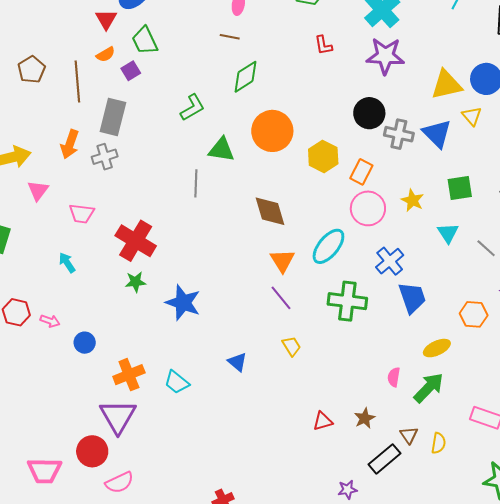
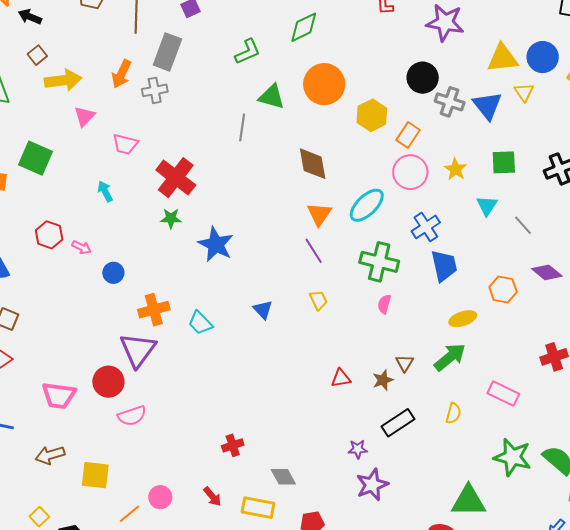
pink semicircle: (394, 377) -> (384, 304), moved
brown triangle: (409, 435) -> (405, 363), moved

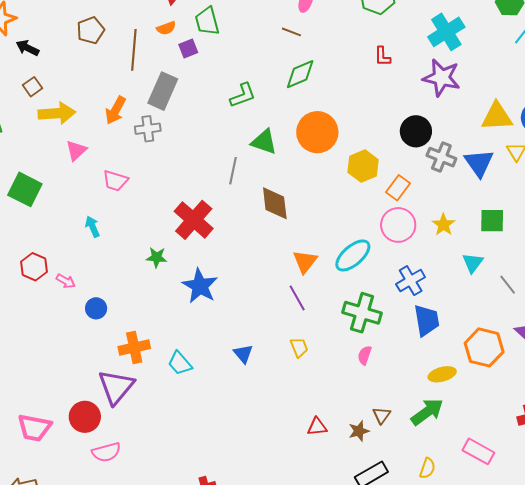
brown diamond: (313, 164) -> (275, 203), moved
red cross: (176, 178) -> (194, 220), moved
orange hexagon: (503, 289) -> (484, 347), size x1.4

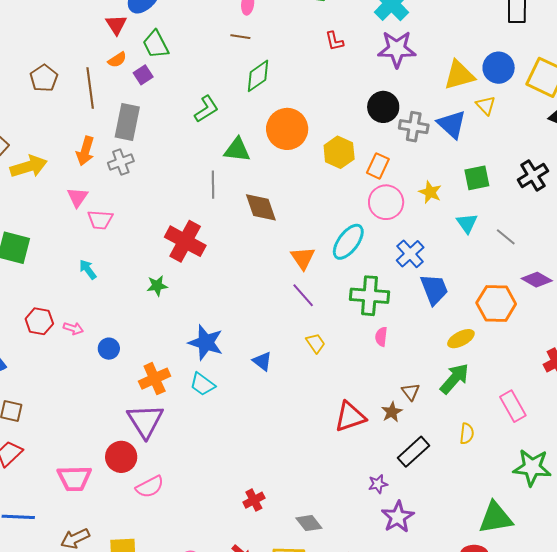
pink triangle: (76, 150) -> (77, 197), moved
blue star: (200, 286) -> (206, 343), moved
red triangle: (317, 427) -> (350, 417), size x1.6
pink rectangle: (478, 451) -> (513, 406), turned 44

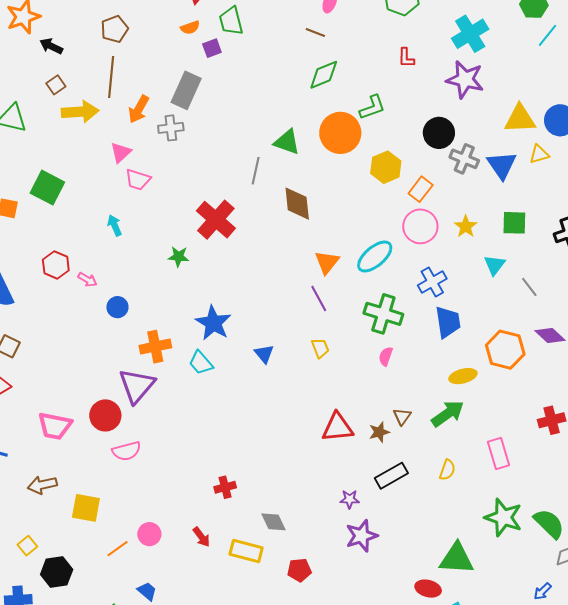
brown line: (90, 88) -> (111, 77), moved
yellow triangle: (486, 105) -> (539, 154), turned 45
green L-shape: (206, 109) -> (372, 107), moved

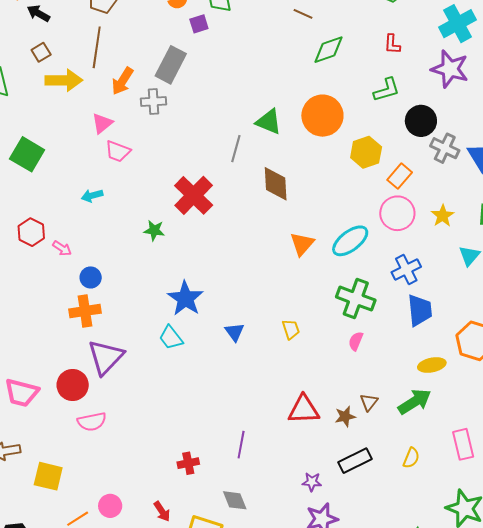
green diamond: (324, 75) -> (328, 50), moved
green L-shape: (372, 107) -> (387, 90), moved
cyan arrow: (115, 225) -> (92, 196), turned -85
purple line: (319, 299) -> (241, 445), moved, turned 36
orange cross: (155, 347) -> (85, 311), moved

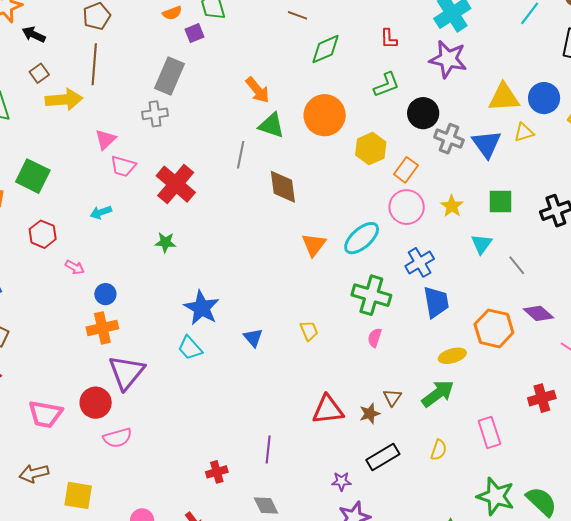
orange arrow: (122, 81) -> (258, 90), moved, turned -68
red cross: (194, 195) -> (176, 184), moved
red hexagon: (31, 232) -> (43, 234), moved

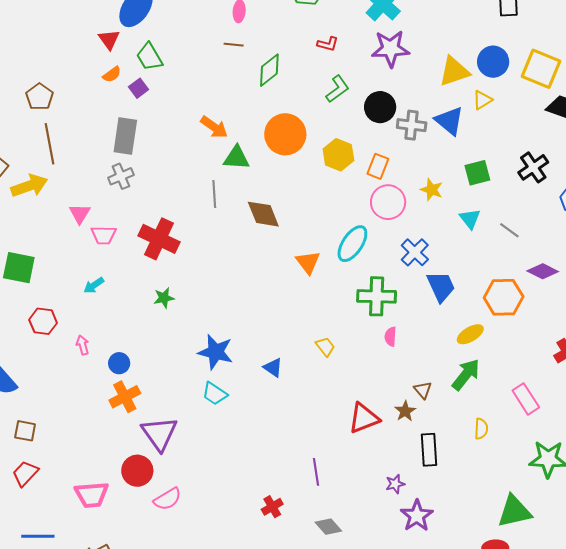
red L-shape: (389, 39) -> (328, 44), turned -60
pink arrow: (75, 267) -> (83, 345), turned -120
black rectangle: (383, 457) -> (429, 450), turned -48

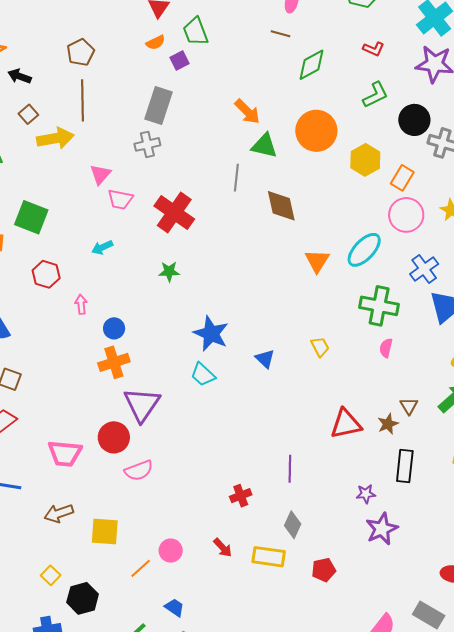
gray diamond: (328, 527) -> (293, 525), turned 56

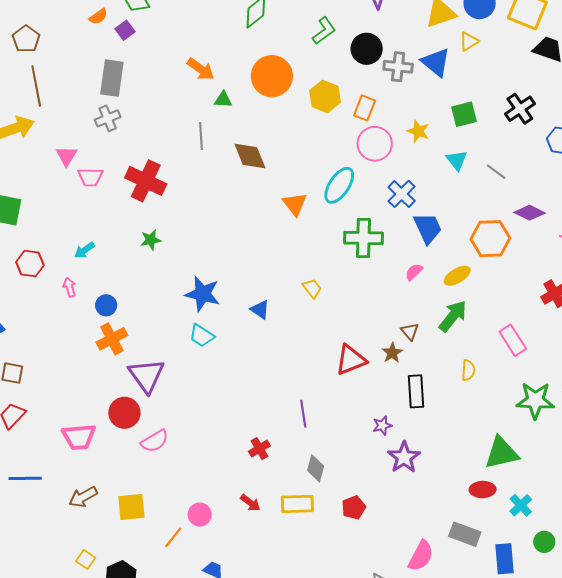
green triangle: (264, 146) -> (223, 100), size x0.7
cyan arrow: (102, 247) -> (85, 250), moved
pink semicircle: (386, 348) -> (414, 272), moved, turned 42

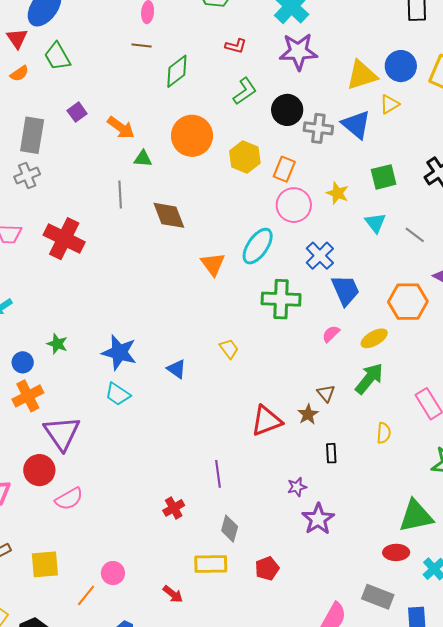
purple square: (125, 30) -> (77, 112), moved
green star: (151, 240) -> (57, 344), moved, turned 30
black rectangle: (416, 391) -> (331, 453), size x0.6
red arrow: (250, 503) -> (173, 594), moved

